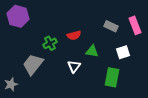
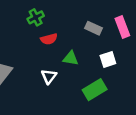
green cross: (50, 43) -> (36, 17), moved
green rectangle: (112, 77) -> (95, 90), turned 48

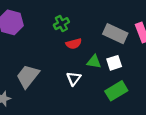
gray rectangle: (93, 28) -> (115, 34), size x1.5
white square: (108, 59) -> (114, 63), moved

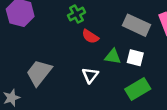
red semicircle: (74, 44) -> (90, 36), turned 48
white square: (114, 63) -> (135, 58), turned 32

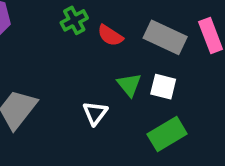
red semicircle: (90, 36) -> (110, 35), moved
green triangle: (113, 56) -> (129, 85), turned 42

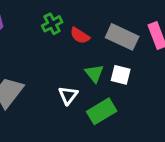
green rectangle: (167, 134) -> (102, 111), moved

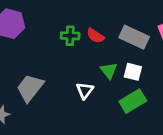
green cross: (52, 24) -> (70, 36), moved, turned 30
green rectangle: (102, 111) -> (133, 101), moved

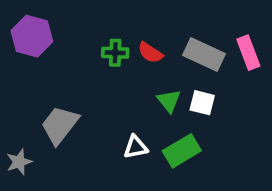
white triangle: (85, 91) -> (136, 147), moved, turned 42
green rectangle: (133, 101) -> (182, 151), moved

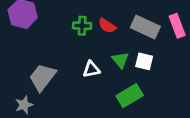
white triangle: (136, 147) -> (91, 69), moved
gray star: (19, 162) -> (24, 105), moved

